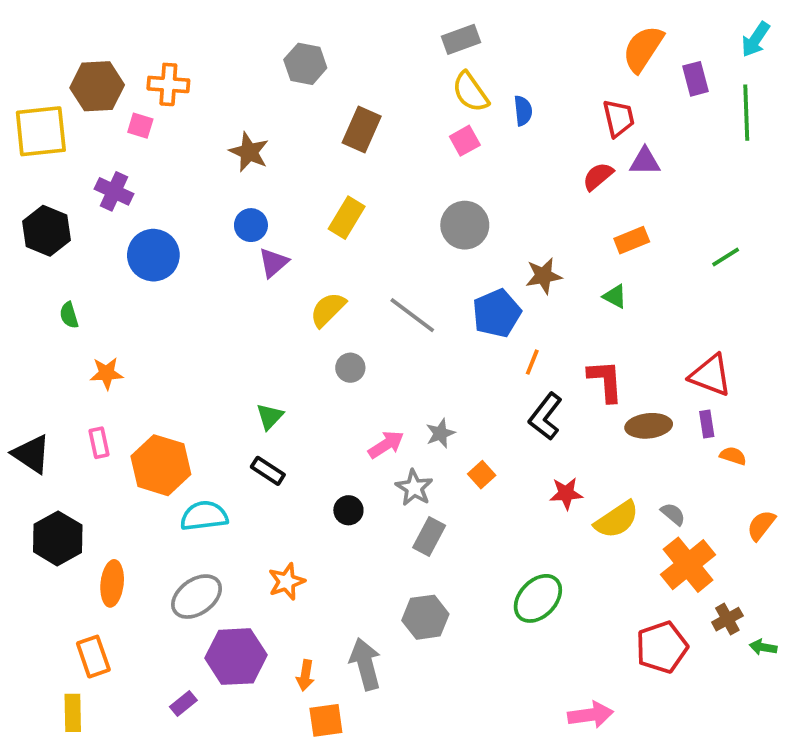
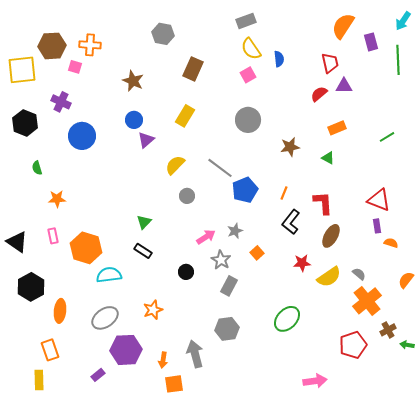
blue pentagon: (497, 313) -> (245, 190), moved
brown ellipse: (649, 426) -> (331, 236), moved, turned -55

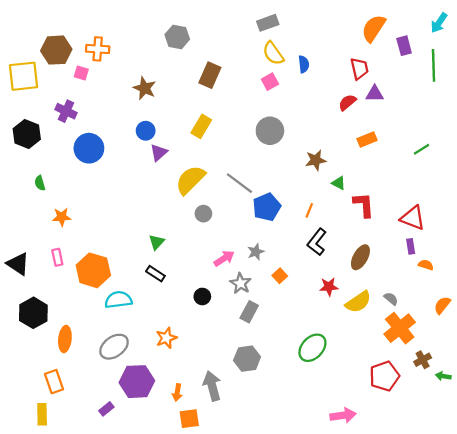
green triangle: (328, 158) -> (339, 183), moved
yellow semicircle: (175, 165) -> (190, 180), size x1.4
red L-shape: (323, 203) -> (364, 205), moved

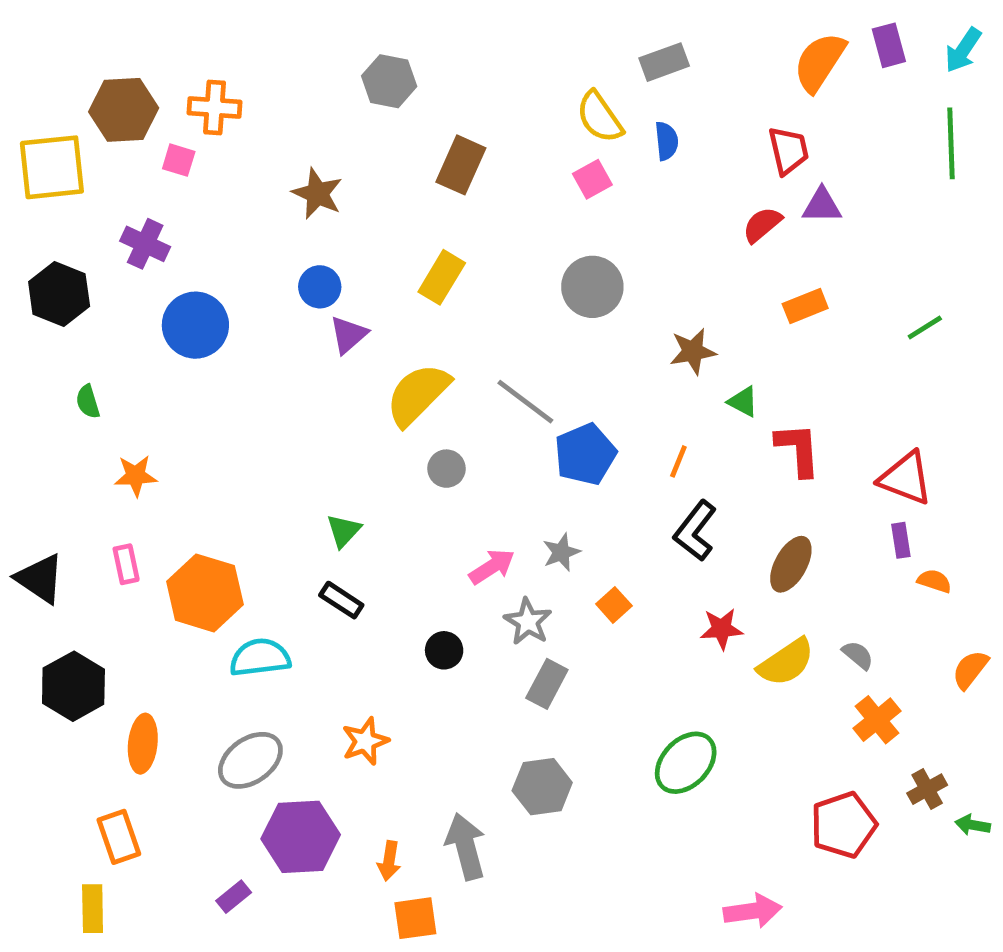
gray rectangle: (268, 23) -> (664, 62), moved
purple rectangle: (404, 46) -> (889, 45), moved
orange cross: (400, 328) -> (877, 720), size x0.7

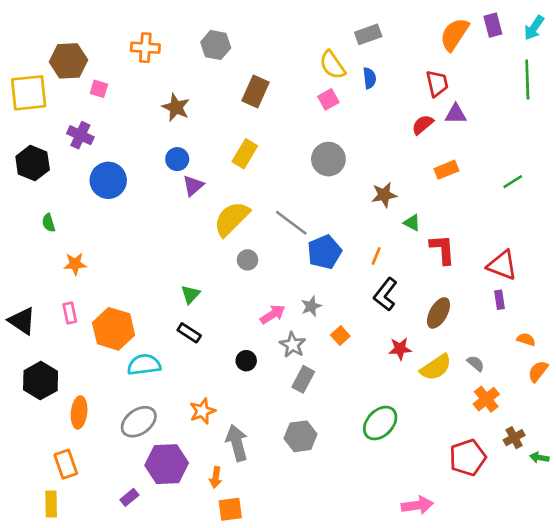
orange cross: (215, 107) -> (145, 48), moved
orange semicircle: (934, 581) -> (526, 339), moved
gray arrow: (466, 846) -> (237, 443), moved

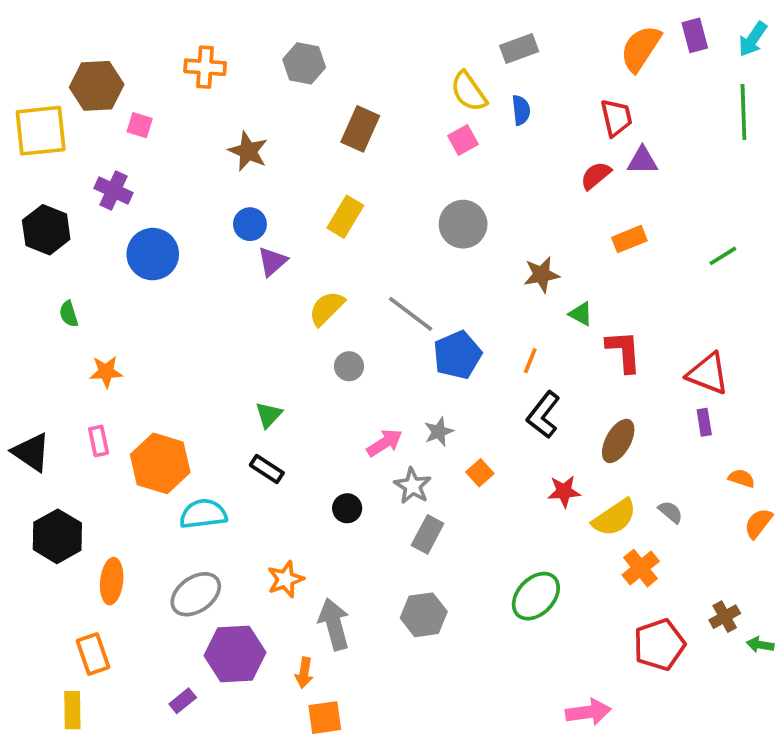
yellow semicircle: (232, 219) -> (327, 308), size x0.7
orange cross: (486, 399) -> (641, 568), moved

